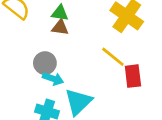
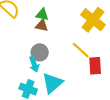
gray circle: (45, 63) -> (40, 52), moved
cyan arrow: (53, 79) -> (34, 64), turned 49

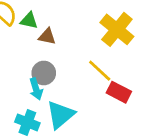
green triangle: (42, 15) -> (29, 20), moved
red rectangle: (95, 66) -> (119, 92), turned -60

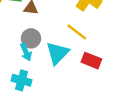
red rectangle: (119, 92) -> (91, 61), moved
cyan triangle: (60, 115) -> (57, 53), moved

